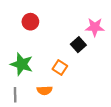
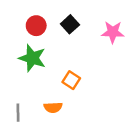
black square: (78, 45) -> (70, 24), moved
green star: (22, 64) -> (32, 58), moved

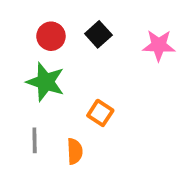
orange semicircle: (53, 107) -> (75, 151), turned -90
gray line: (18, 113) -> (35, 140), moved

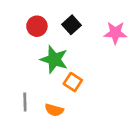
green star: (46, 82) -> (54, 59), moved
orange semicircle: (75, 151) -> (54, 110), turned 108

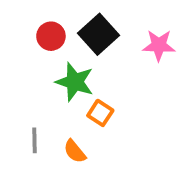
black square: (71, 25) -> (98, 34), size x1.5
orange semicircle: (54, 110) -> (75, 151), turned 36

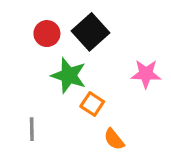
pink star: (159, 45) -> (146, 74), moved
orange semicircle: (75, 151) -> (114, 139), moved

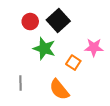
orange square: (92, 104) -> (73, 63), moved
orange semicircle: (114, 139) -> (59, 89), moved, size x1.5

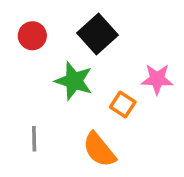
red circle: (30, 22) -> (32, 36), moved

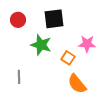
black square: (97, 34) -> (54, 19), turned 35
orange semicircle: (99, 150) -> (77, 84), moved

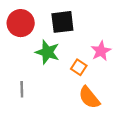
red circle: (18, 20) -> (21, 23), size x1.5
pink star: (87, 44) -> (101, 51), turned -30

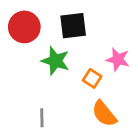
pink star: (101, 51) -> (118, 59), turned -30
gray line: (22, 89) -> (42, 118), moved

